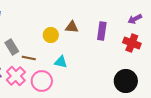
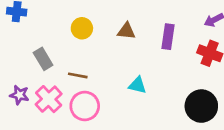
yellow circle: (51, 35) -> (82, 28), moved
brown line: (29, 58) -> (78, 75), moved
cyan triangle: (61, 62) -> (137, 85), moved

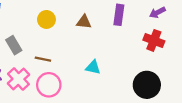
purple rectangle: (168, 37) -> (119, 15), moved

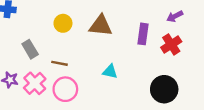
purple rectangle: (119, 15) -> (143, 34), moved
brown triangle: (84, 22) -> (101, 26), size x1.5
red cross: (154, 40) -> (171, 44), turned 36

